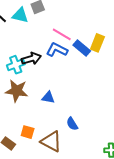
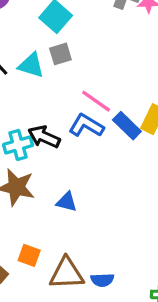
black arrow: (31, 59) -> (44, 137), turned -144
blue semicircle: (72, 124) -> (102, 280), moved, turned -64
brown triangle: (51, 141) -> (67, 273), turned -35

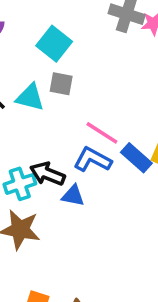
gray square: (60, 54) -> (61, 84), turned 30
blue triangle: (67, 202) -> (73, 196), moved

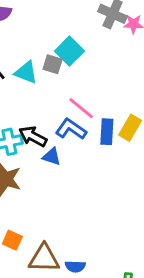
cyan square: (54, 44) -> (69, 51), moved
blue rectangle: (136, 158) -> (107, 132), turned 45

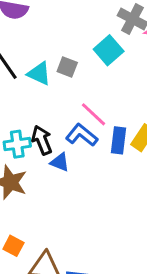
cyan square: (69, 51) -> (109, 50), moved
black arrow: (33, 136) -> (42, 140), turned 36

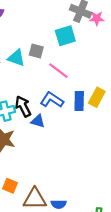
cyan square: (109, 50) -> (65, 36), turned 30
pink line: (94, 114) -> (58, 71), moved

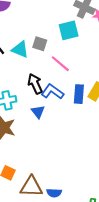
black arrow: (23, 106) -> (35, 84), moved
blue triangle: (38, 121) -> (38, 112), turned 32

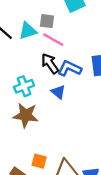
cyan triangle: (20, 49) -> (28, 31), turned -30
pink line: (60, 64) -> (53, 40), moved

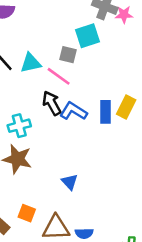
gray square: (47, 21) -> (68, 55), moved
blue triangle: (58, 92) -> (70, 182), moved

